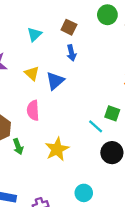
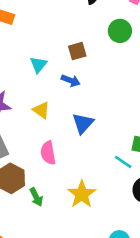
brown square: (69, 27) -> (77, 51), turned -35
blue arrow: (71, 53) -> (71, 81), moved, turned -49
blue triangle: (55, 81) -> (83, 123), moved

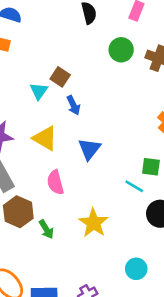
brown square: (77, 51) -> (60, 77), moved, turned -36
blue arrow: (71, 81) -> (73, 105), turned 48
yellow triangle: (41, 110) -> (45, 138), size x1.4

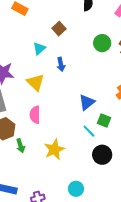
green circle: (121, 50) -> (102, 43), moved
brown square: (60, 77) -> (59, 29), moved
blue triangle: (89, 149) -> (87, 102), moved

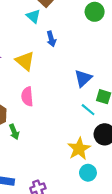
cyan triangle: (39, 48) -> (33, 16), moved, turned -32
yellow star: (54, 150) -> (79, 149), moved
cyan circle: (76, 189) -> (88, 173), moved

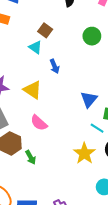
pink semicircle: (27, 96) -> (39, 123), turned -36
yellow star: (79, 149) -> (84, 153), moved

